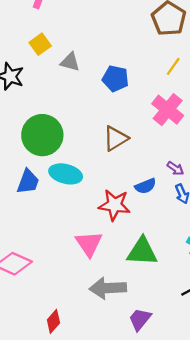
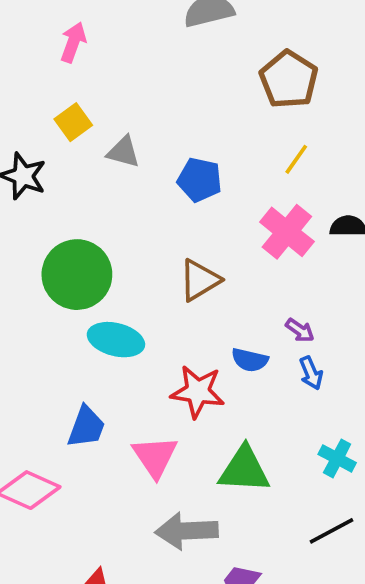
blue trapezoid: (28, 182) -> (86, 427), moved
blue semicircle: (145, 186) -> (250, 360), turned 35

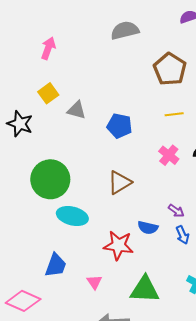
yellow line: (296, 159) -> (174, 114), turned 48
pink cross: (287, 232) -> (169, 155), size x0.7
pink triangle: (155, 457) -> (94, 282), size x0.6

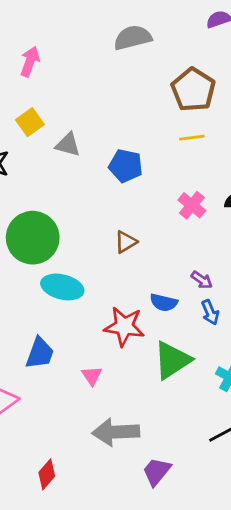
yellow line: (174, 114) -> (192, 138), moved
brown triangle: (120, 182) -> (126, 242), size x0.7
green triangle: (145, 289) -> (172, 360), moved, turned -36

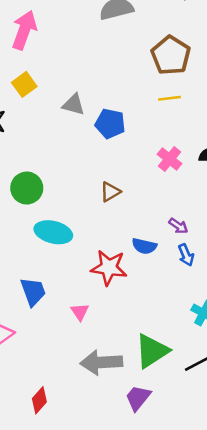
pink arrow: (30, 62) -> (24, 30), size x1.4
gray triangle: (68, 145) -> (73, 105), moved
green circle: (33, 238) -> (27, 188), size x0.7
blue trapezoid: (40, 353) -> (33, 292), turned -40
green triangle: (172, 360) -> (152, 351), moved

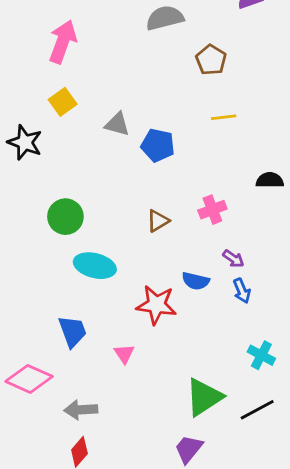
brown pentagon: (171, 55) -> (211, 60), moved, size x0.7
pink cross: (170, 159) -> (212, 210), moved, turned 30
gray arrow: (101, 362) -> (81, 410), moved, size x0.7

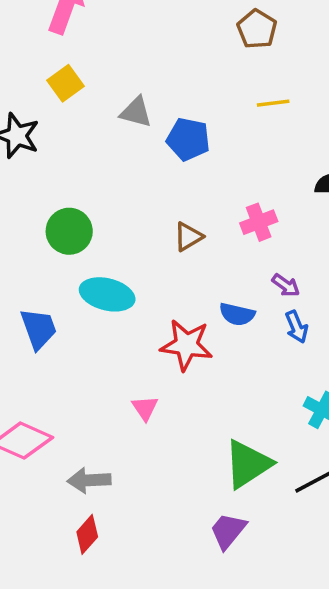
blue trapezoid: (72, 331) -> (39, 329), moved

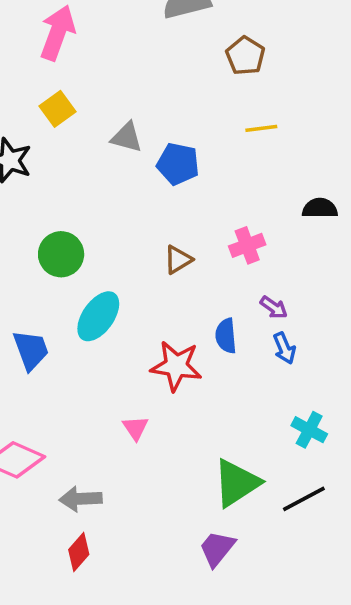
cyan ellipse: (107, 294) -> (98, 316), turned -69
blue semicircle: (237, 314) -> (226, 336), turned 72

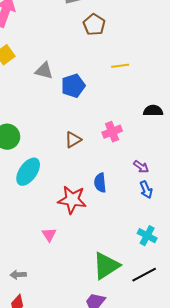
brown pentagon: (245, 56) -> (94, 25), moved
blue pentagon: (178, 164) -> (73, 86), turned -30
purple arrow: (274, 307) -> (141, 167), moved
blue arrow: (284, 348) -> (146, 190), moved
gray arrow: (81, 499) -> (18, 275), size x0.7

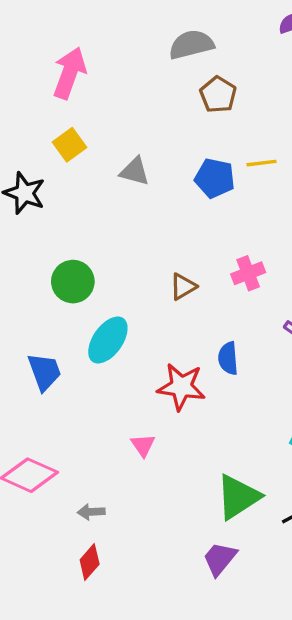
blue pentagon: (73, 86) -> (215, 178), moved, turned 30

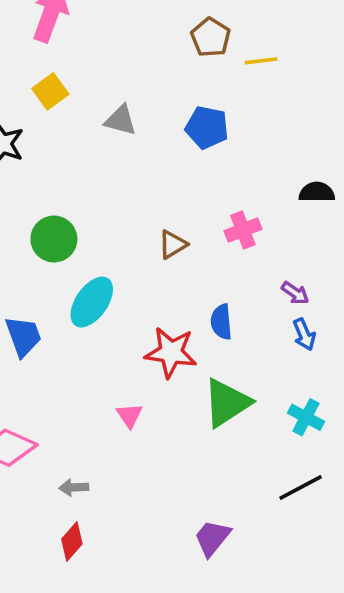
yellow line: (261, 163) -> (261, 61), moved
green triangle: (238, 497) -> (227, 403), moved

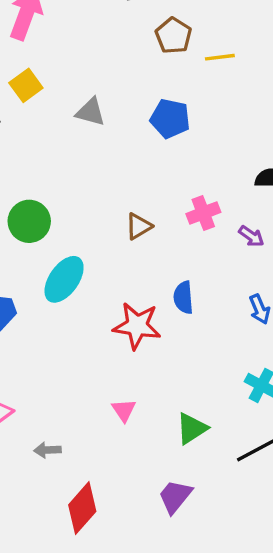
purple arrow: (295, 293) -> (251, 236), moved
green triangle: (227, 403) -> (192, 429), moved, size x0.7
pink triangle: (130, 415) -> (124, 410), moved
red diamond: (72, 541) -> (82, 508), moved, size x1.4

